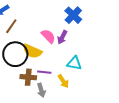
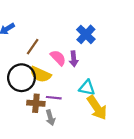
brown line: (11, 26) -> (33, 47), moved
purple arrow: (62, 37) -> (74, 59), turned -32
yellow arrow: (63, 81) -> (97, 108), moved, size x1.6

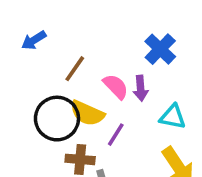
cyan triangle: (87, 88) -> (173, 117), moved
purple line: (54, 98) -> (116, 135), moved, turned -64

